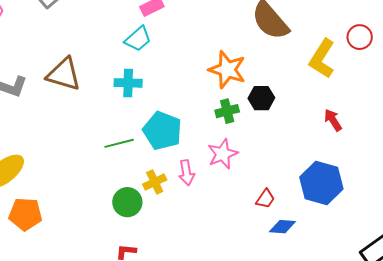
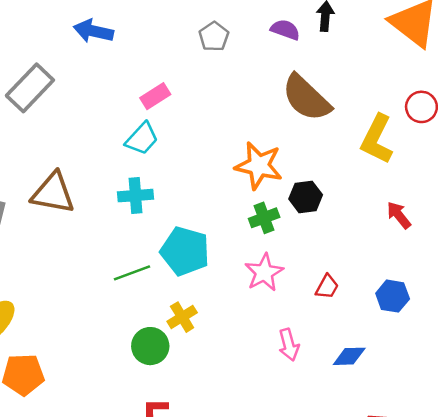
pink arrow: (186, 173) -> (289, 345), moved
blue hexagon: (321, 183) -> (393, 296), size x0.6
red trapezoid: (265, 199) -> (327, 287), moved

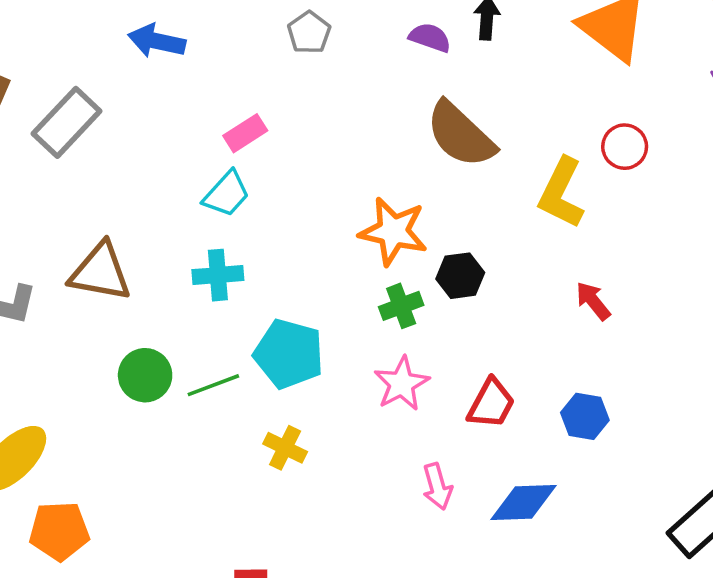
gray pentagon: (214, 37) -> (309, 33), moved
red trapezoid: (327, 287) -> (491, 404), size x1.4
yellow cross: (182, 317) -> (285, 448), turned -32
green circle: (150, 346) -> (145, 375), moved
blue diamond: (349, 356) -> (523, 503), size x1.4

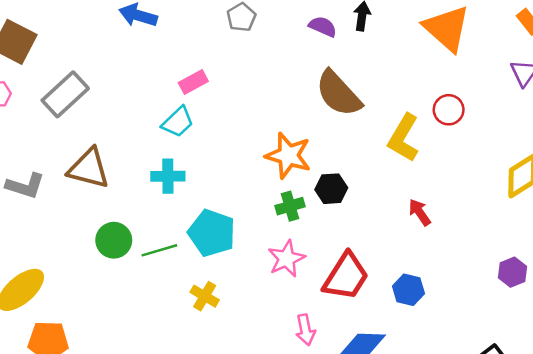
gray rectangle: (67, 122) -> (65, 94), moved
red trapezoid: (491, 404) -> (346, 276), size x1.4

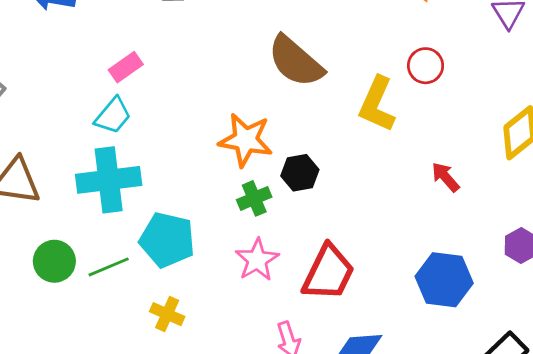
cyan cross: (168, 176) -> (109, 180), size x1.6
red arrow: (420, 212) -> (445, 177), moved
blue hexagon: (408, 290) -> (444, 280), moved, size x1.5

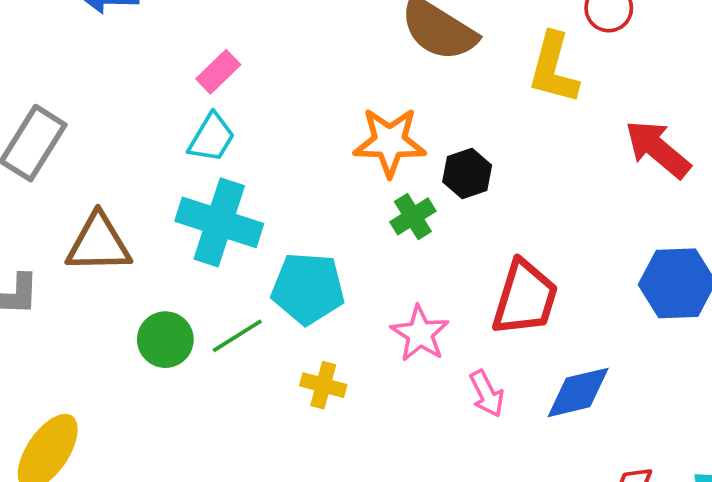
red arrow: (445, 177) -> (658, 149), size x1.6
cyan cross: (109, 180) -> (219, 222), turned 34
pink star: (257, 260) -> (420, 334), moved

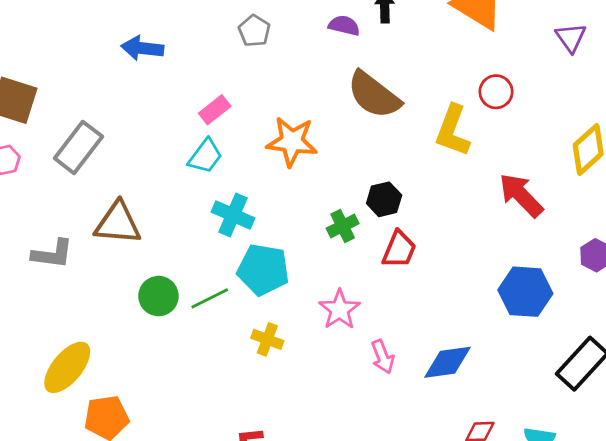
orange star: (390, 142) -> (292, 142), moved
cyan cross: (219, 222) -> (233, 215), moved, size x0.7
red trapezoid: (525, 298) -> (399, 249), moved, size x0.7

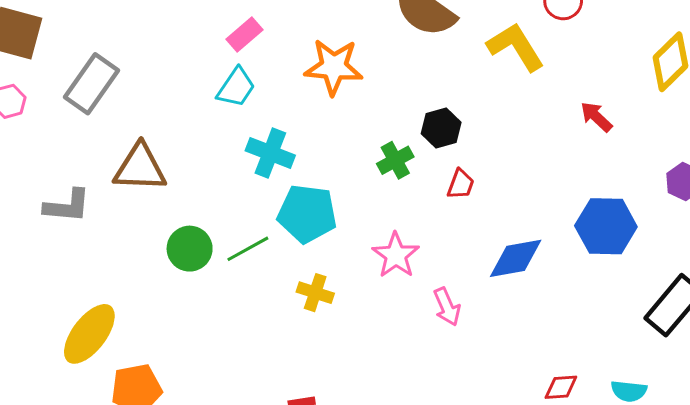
yellow L-shape: (453, 131) -> (516, 47), turned 130
red arrow: (521, 195) -> (596, 117), size x0.6
red trapezoid: (399, 249) -> (461, 184), size x0.7
blue diamond: (448, 362) -> (516, 258), moved

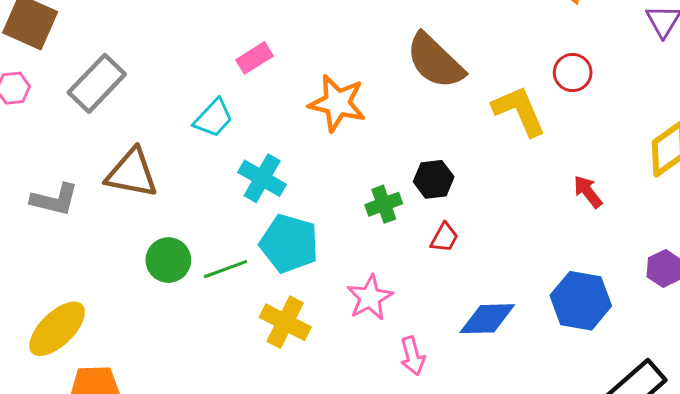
cyan trapezoid: (236, 87) -> (214, 118), moved
yellow cross: (315, 293) -> (285, 322), size x1.4

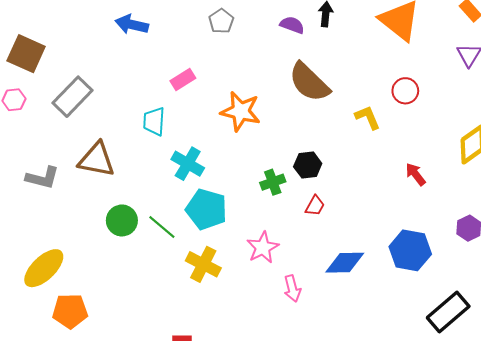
yellow L-shape: (519, 111) -> (368, 117), size x0.7
cyan trapezoid: (214, 118) -> (154, 121), turned 140
green line: (226, 269) -> (162, 227), turned 60

